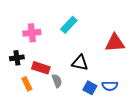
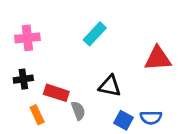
pink cross: (32, 33) -> (27, 38), moved

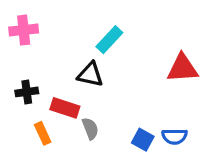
pink cross: (27, 38) -> (24, 30), moved
black triangle: (110, 86) -> (90, 75), moved

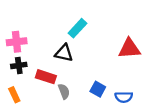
pink cross: (24, 30) -> (17, 42), moved
orange rectangle: (43, 133) -> (14, 95), moved
blue square: (143, 140) -> (98, 89), moved

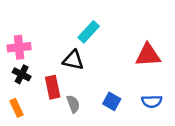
black cross: (19, 65) -> (22, 74), turned 35
red rectangle: (46, 77) -> (53, 87), turned 60
blue semicircle: (124, 97) -> (152, 101), moved

